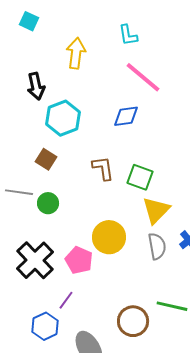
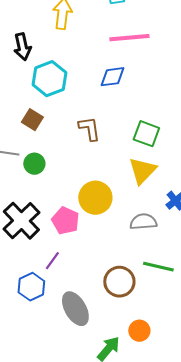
pink line: (143, 77) -> (129, 38), turned -45
green square: (140, 177) -> (146, 134), moved
gray semicircle: (157, 246) -> (143, 222), moved, turned -84

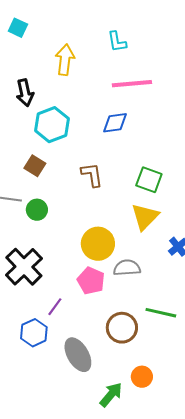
pink pentagon: (65, 221) -> (91, 281), moved
gray semicircle: (143, 222) -> (127, 268), moved

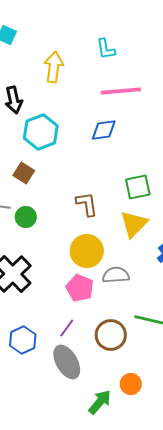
brown L-shape: (92, 175) -> (87, 204), moved
green square: (149, 180) -> (138, 187), turned -32
purple line: (55, 307) -> (67, 328), moved

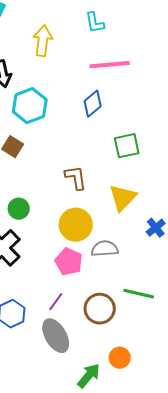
blue diamond: (104, 130) -> (93, 104), turned -32
green square: (138, 187) -> (127, 146), moved
green circle: (26, 217) -> (19, 209), moved

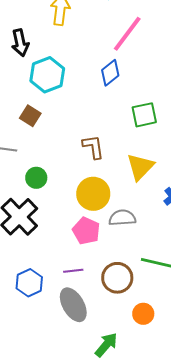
pink line: (110, 65) -> (127, 34), turned -48
purple line: (56, 302) -> (73, 271), turned 48
orange circle: (120, 358) -> (143, 314), moved

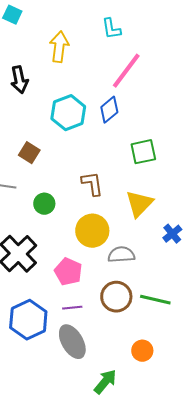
cyan hexagon: (47, 75) -> (68, 113), moved
green circle: (36, 178) -> (44, 204), moved
pink pentagon: (86, 231) -> (68, 272), moved
brown circle: (117, 278) -> (116, 297), moved
blue hexagon: (29, 283) -> (28, 320), size x1.4

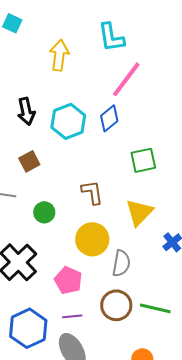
cyan L-shape: (111, 29) -> (111, 37), size x1.4
black arrow: (19, 80) -> (26, 111), moved
brown square: (29, 153) -> (29, 161), turned 30
gray semicircle: (121, 255) -> (121, 263), turned 104

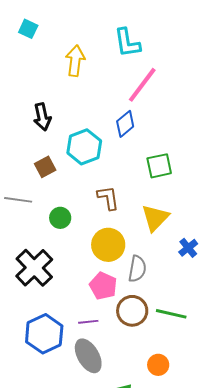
cyan hexagon: (68, 121) -> (84, 147), moved
pink pentagon: (68, 280) -> (103, 286), moved

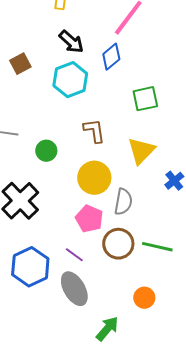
black arrow: (42, 117) -> (71, 42), moved, turned -36
brown square: (45, 167) -> (20, 64), moved
purple line: (88, 322) -> (74, 255), turned 42

